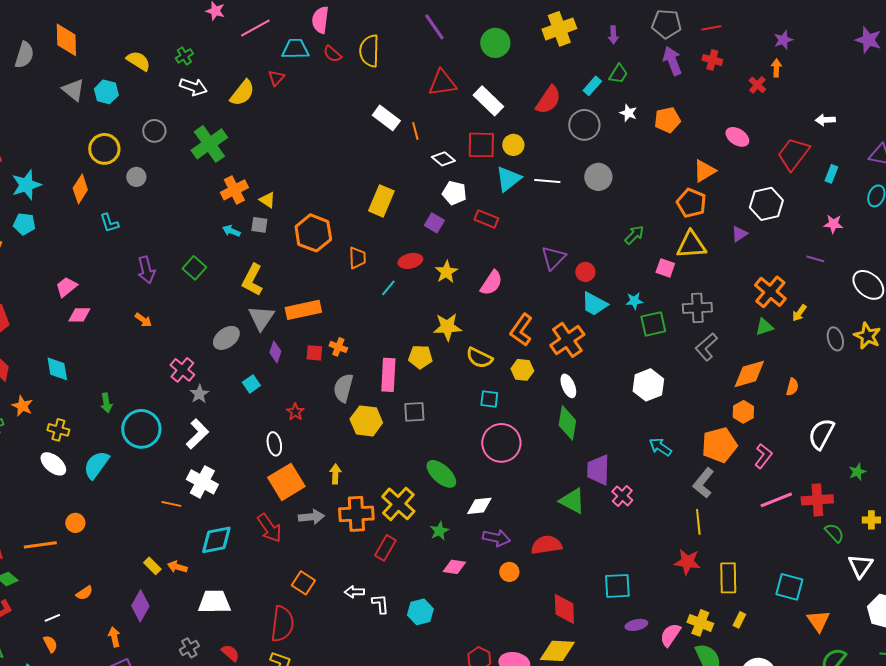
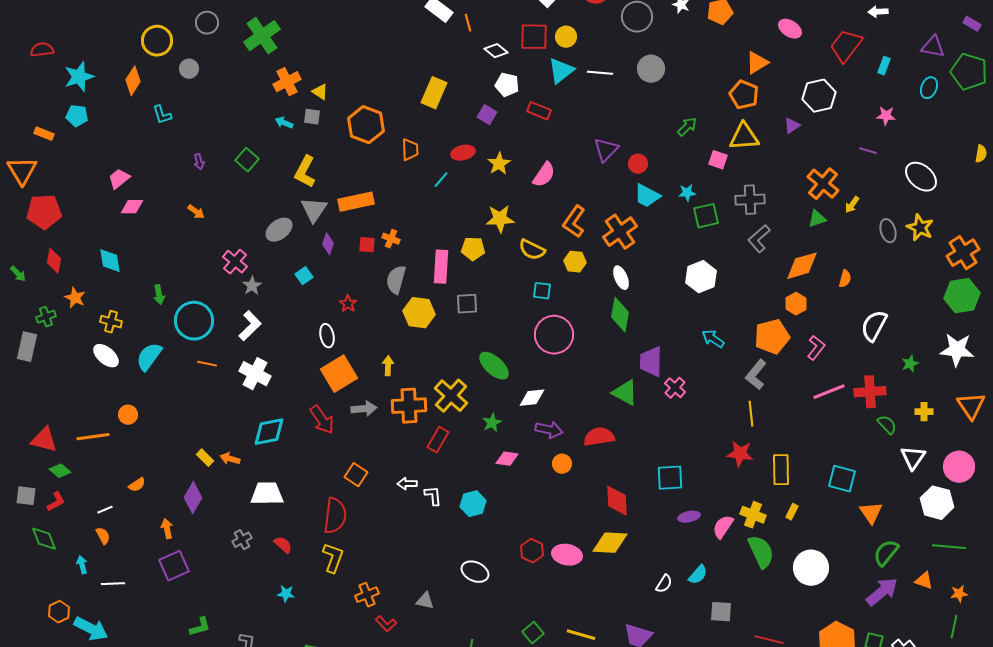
purple arrow: (146, 270) -> (199, 162), size x0.6
orange line: (171, 504) -> (207, 364), moved

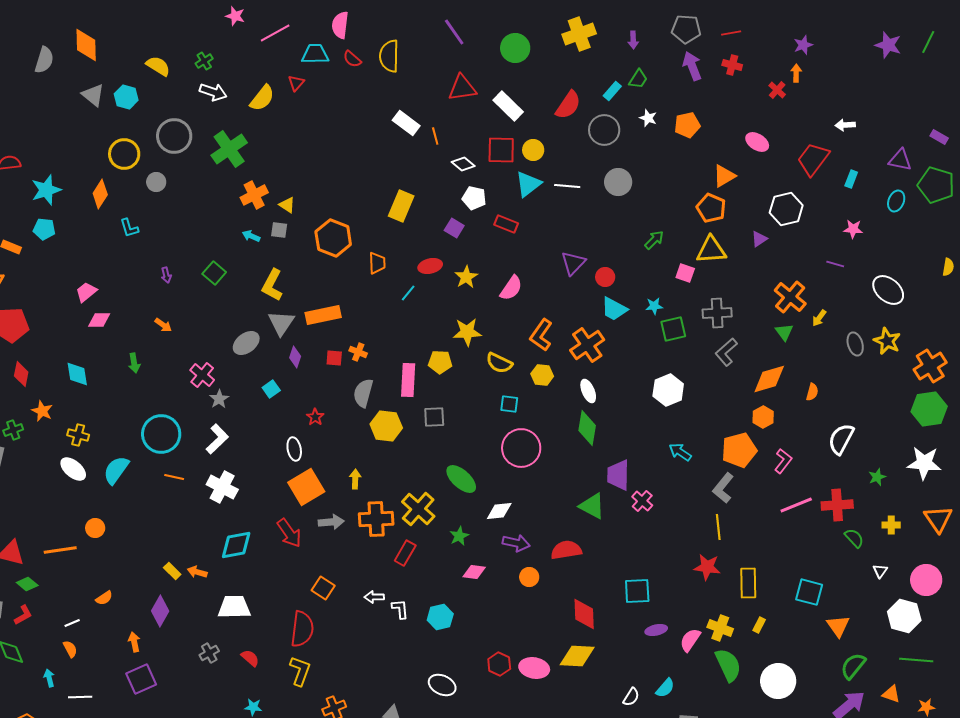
gray circle: (207, 23) -> (174, 136), size x1.5
green triangle: (817, 219) -> (784, 332), turned -48
green arrow: (159, 295) -> (134, 363), moved
white triangle: (913, 458) -> (880, 571), size x0.6

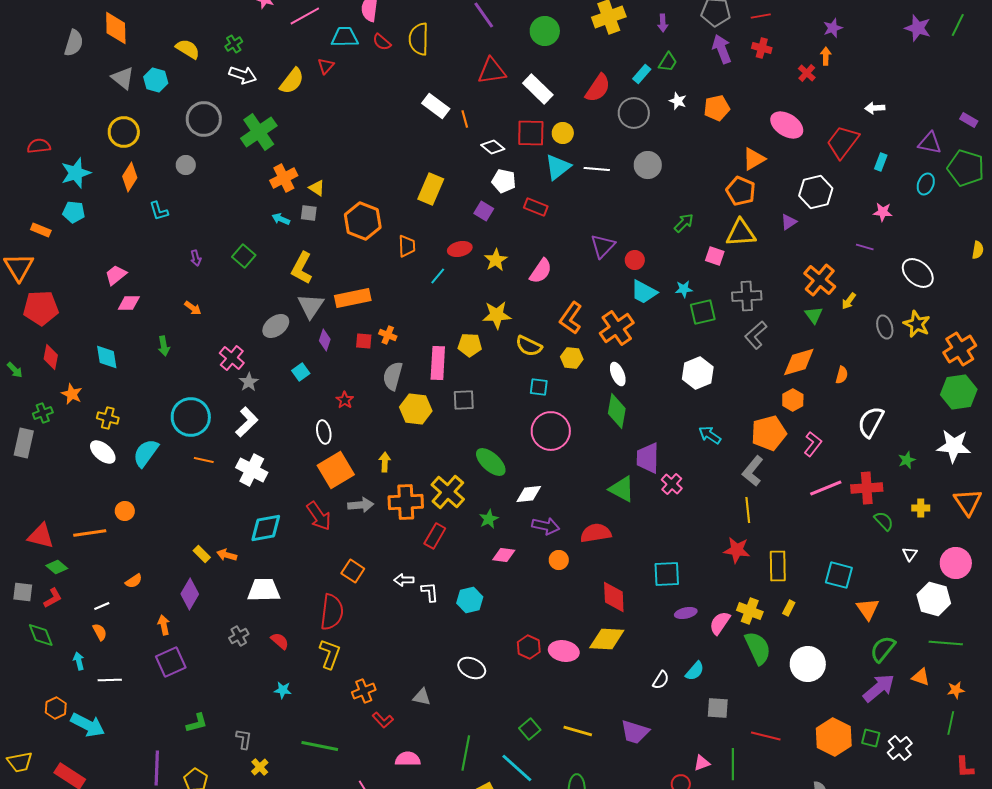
pink ellipse: (757, 142) -> (787, 125), size x1.4
yellow circle: (124, 154) -> (124, 132), moved

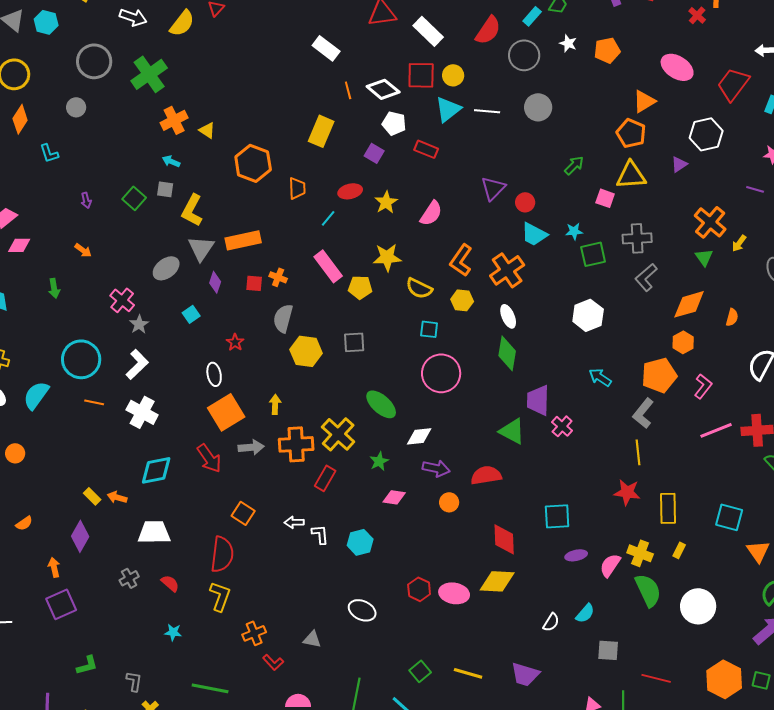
orange line: (465, 119) -> (348, 90), moved
white diamond: (493, 147) -> (383, 89), size x1.4
gray square: (309, 213) -> (165, 189), moved
pink rectangle: (438, 363) -> (328, 266), moved, turned -40

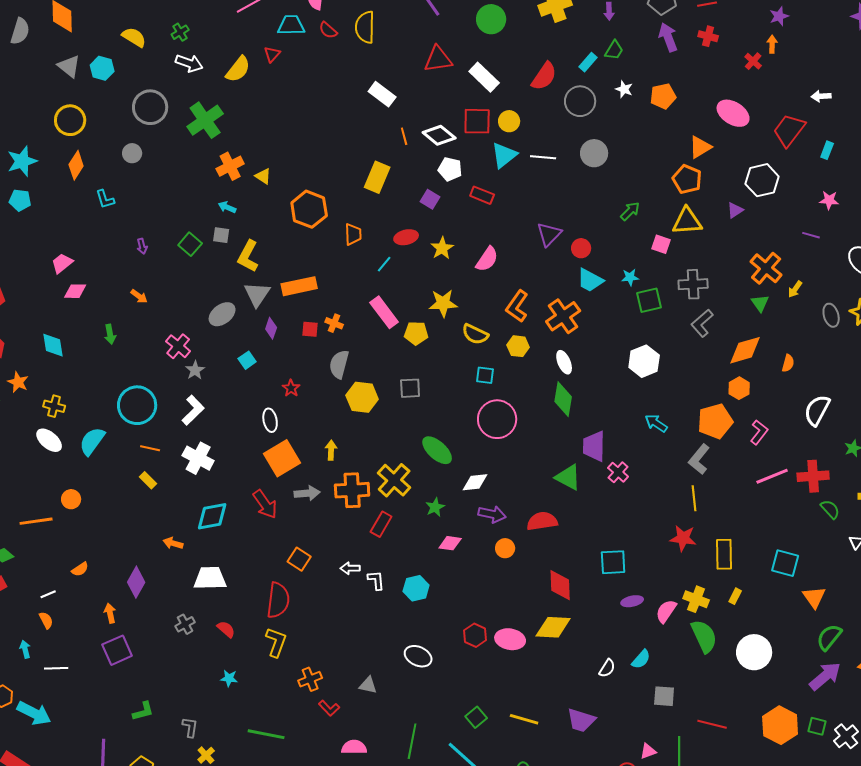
yellow rectangle: (92, 496) -> (148, 480), moved

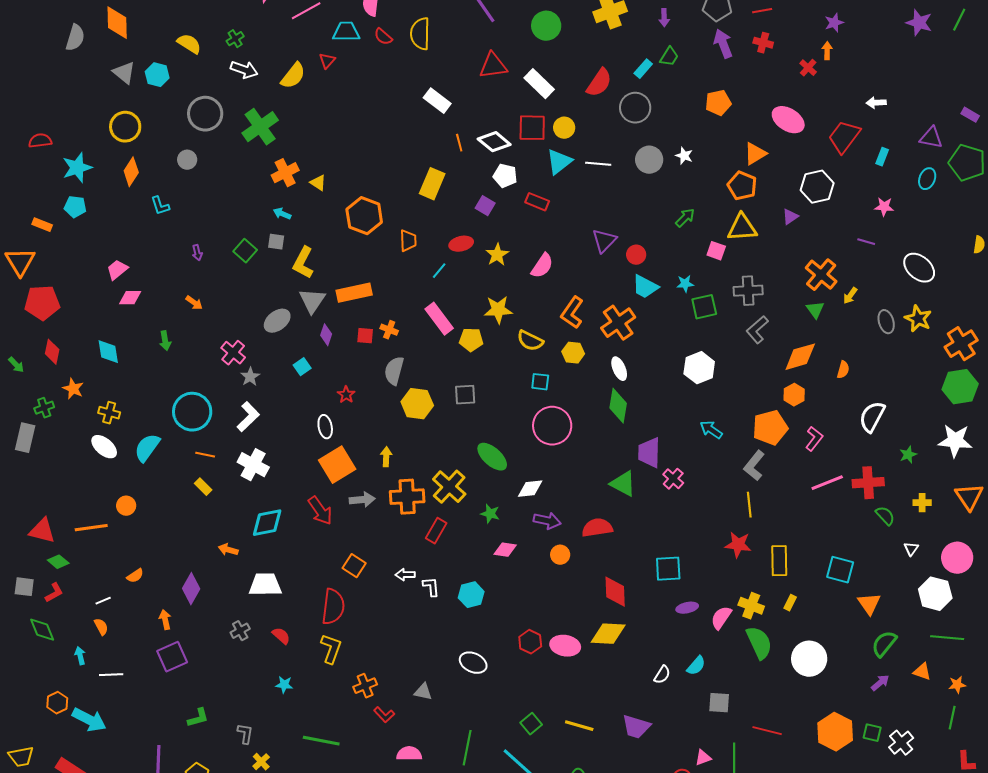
white star: (624, 89) -> (684, 156), moved
green star: (435, 507) -> (490, 514), turned -30
purple arrow: (825, 676) -> (880, 683), size x0.6

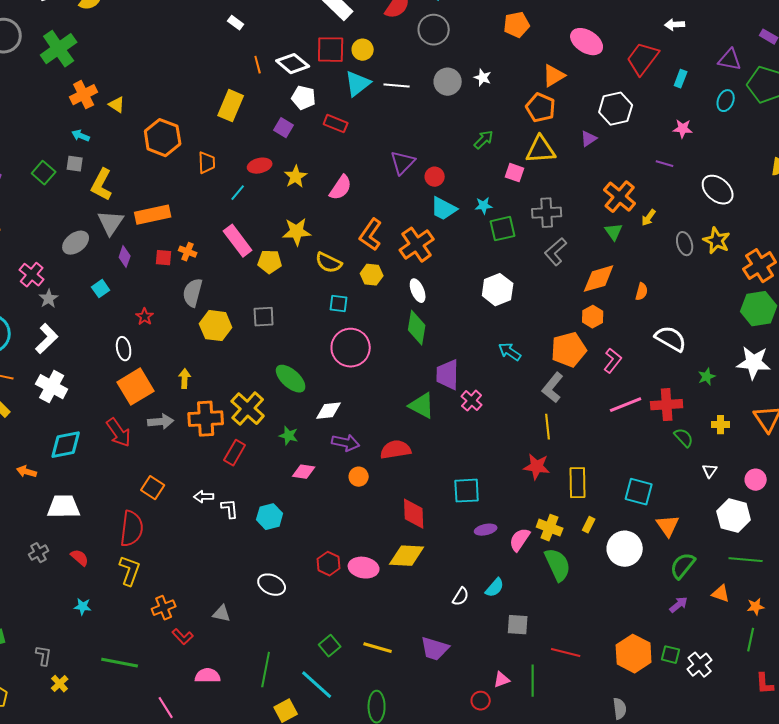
white rectangle: (437, 101) -> (236, 23), size x0.6
white semicircle: (872, 417) -> (671, 339), turned 92
pink circle: (957, 558) -> (756, 480), size x0.7
white circle: (809, 659) -> (625, 549), moved

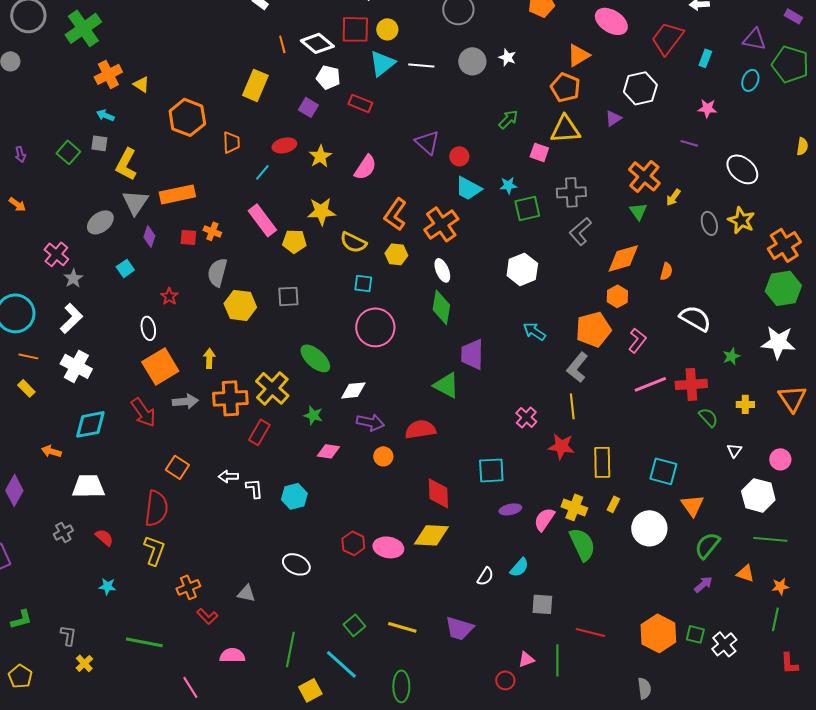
purple triangle: (403, 163) -> (427, 142), turned -32
pink cross: (472, 401) -> (526, 417), moved

